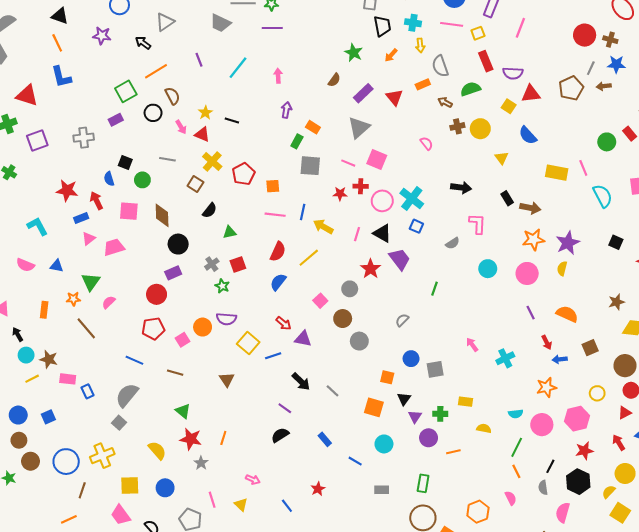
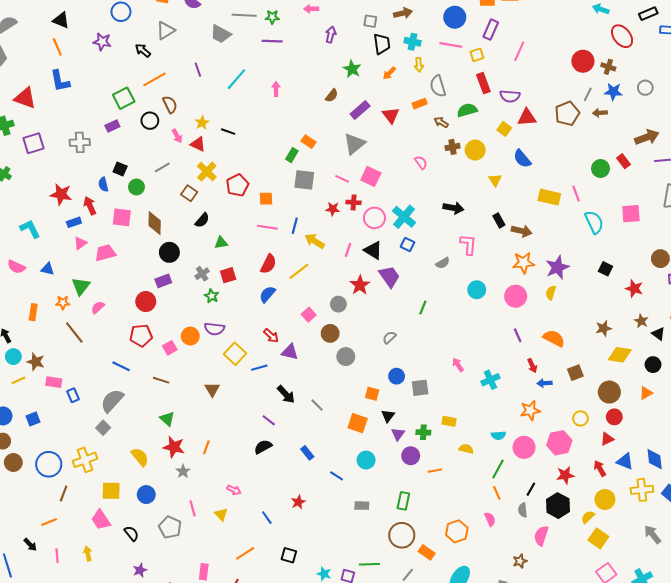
purple arrow: (286, 110) -> (331, 35), moved
gray line: (167, 159) -> (162, 167), turned -42

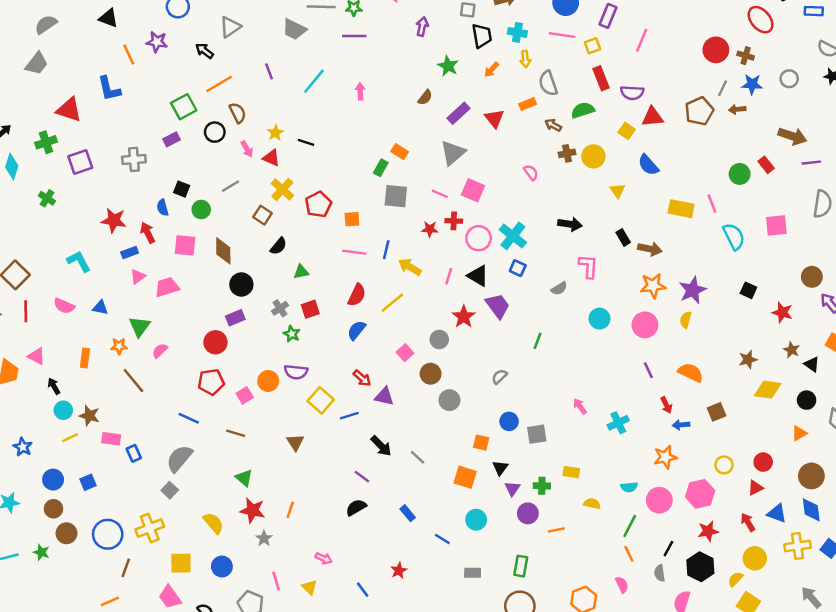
orange line: (57, 47) -> (129, 54), moved
brown arrow: (647, 137) -> (792, 136), turned 40
brown circle: (609, 392) -> (811, 476), moved

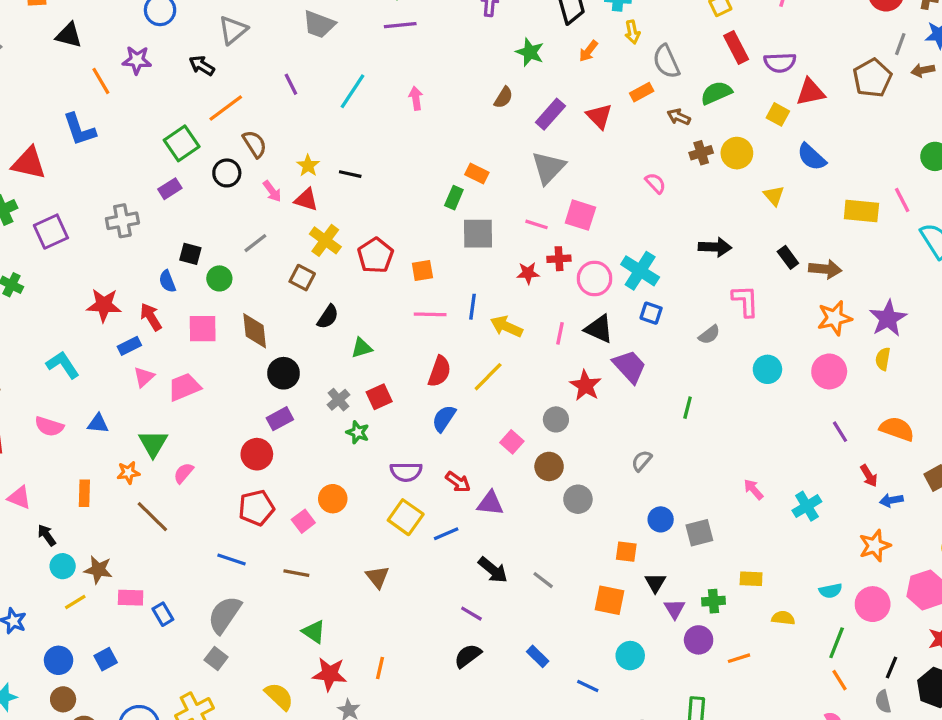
purple semicircle: (296, 372) -> (406, 472), moved

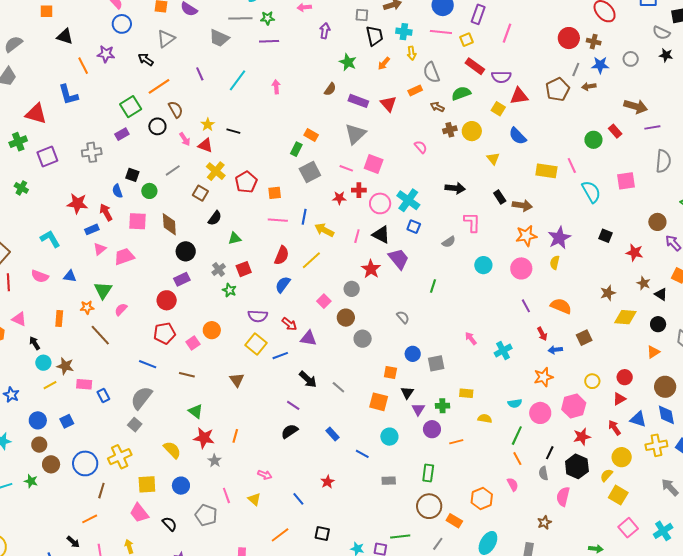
red rectangle: (736, 48) -> (475, 66), turned -30
purple rectangle: (550, 114) -> (358, 101), turned 66
gray square: (478, 234) -> (310, 172), turned -30
gray semicircle: (642, 461) -> (403, 317), turned 96

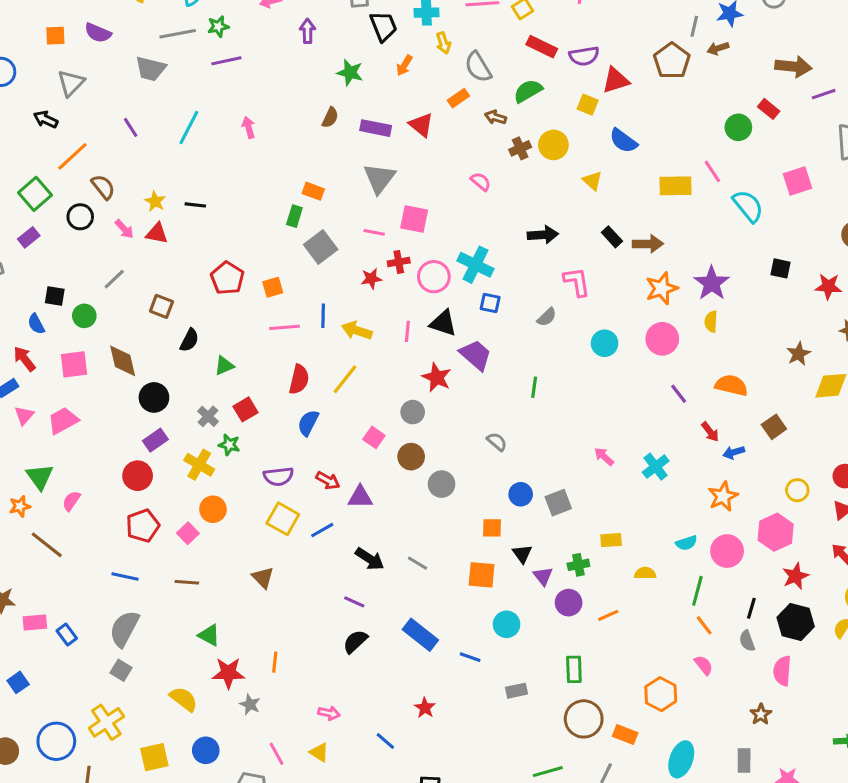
yellow cross: (216, 171) -> (199, 465), moved
blue rectangle: (332, 434) -> (420, 635), size x1.6

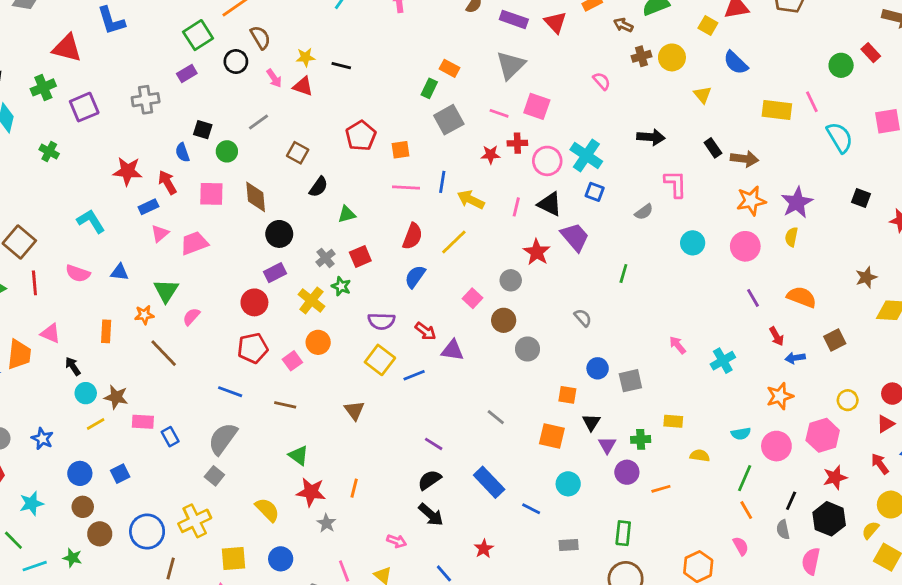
yellow star: (155, 201) -> (305, 57), turned 30
black arrow: (370, 559) -> (431, 515), moved

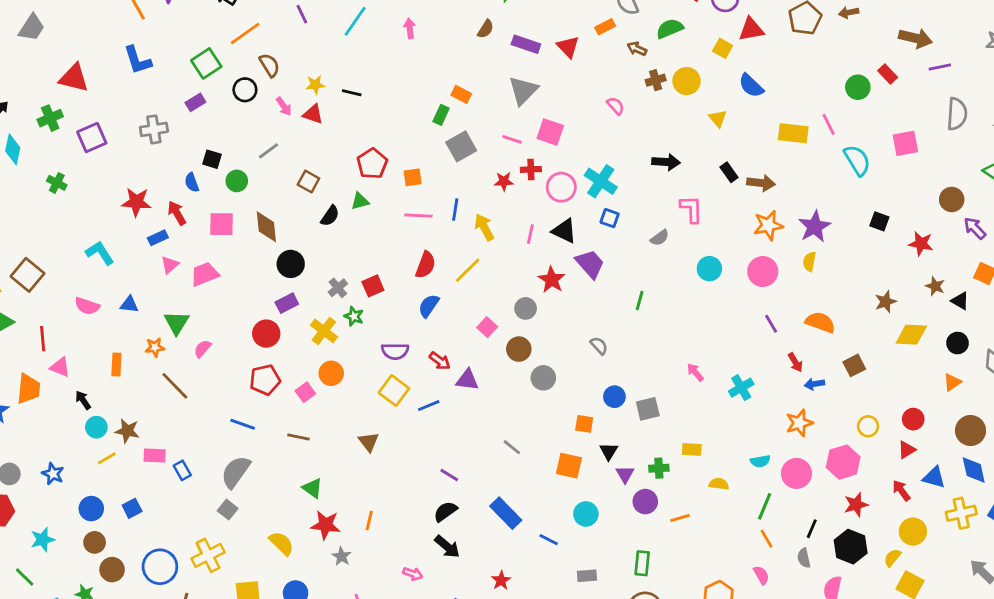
blue L-shape: (111, 21) -> (138, 60), moved
yellow arrow: (471, 200) -> (484, 227), turned 36
green triangle: (347, 214) -> (360, 201), moved
red line: (34, 283) -> (43, 339), moved

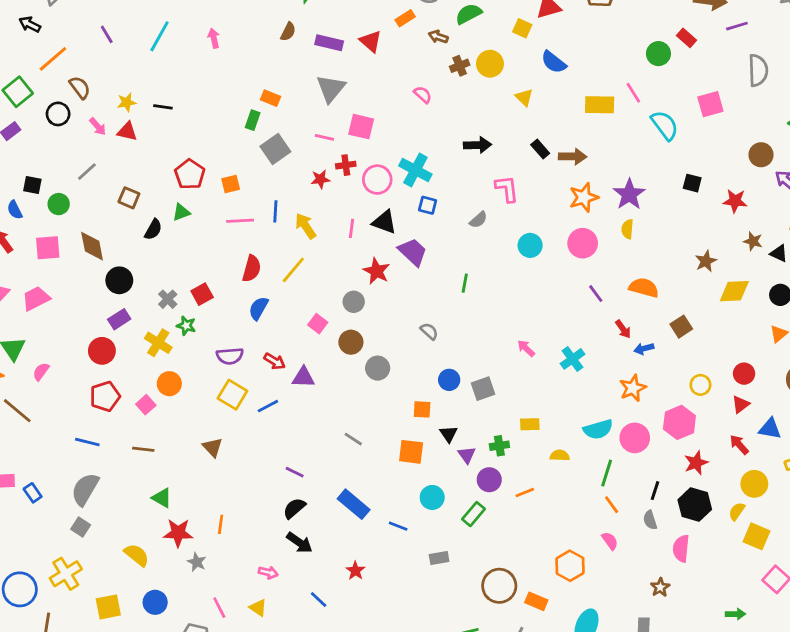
cyan semicircle: (760, 461) -> (598, 429), size x1.5
green rectangle: (642, 563) -> (474, 514), moved, turned 40

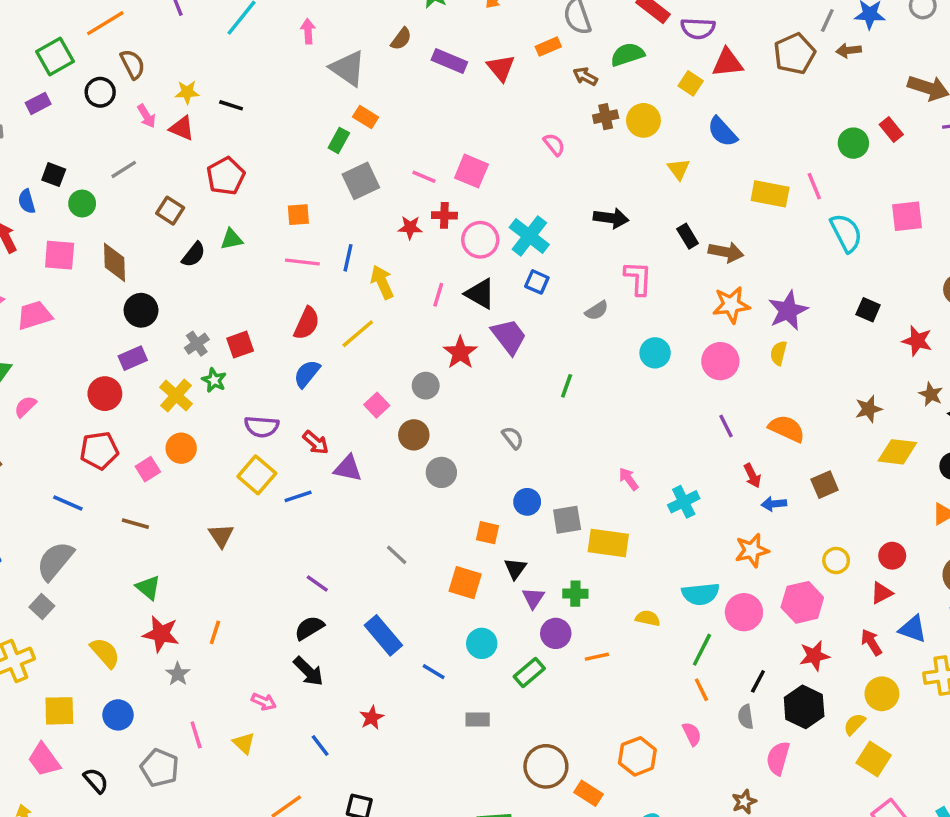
gray triangle: (331, 88) -> (348, 68), moved, turned -44
red pentagon: (190, 174) -> (226, 176), moved
yellow rectangle: (530, 424) -> (608, 543), moved, size x1.6

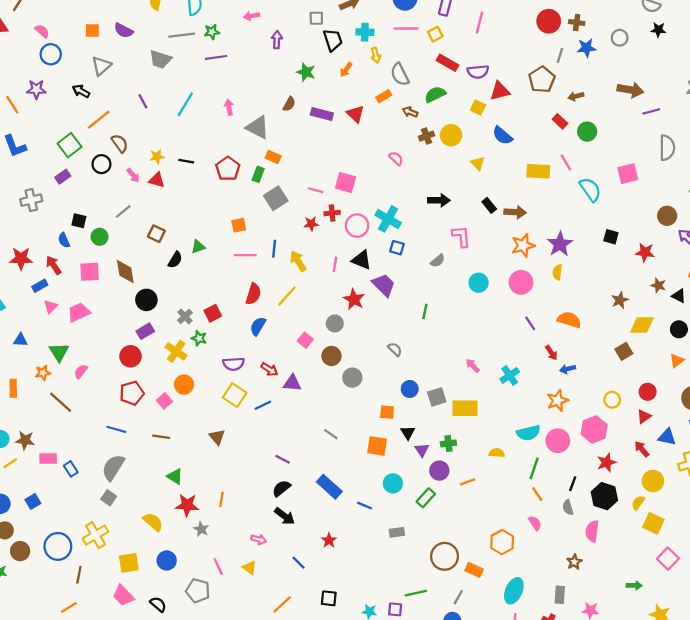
brown arrow: (849, 50) -> (576, 96), moved
red rectangle: (891, 129) -> (560, 121), moved
red pentagon: (226, 176) -> (228, 169), moved
brown square: (825, 485) -> (624, 351), moved

